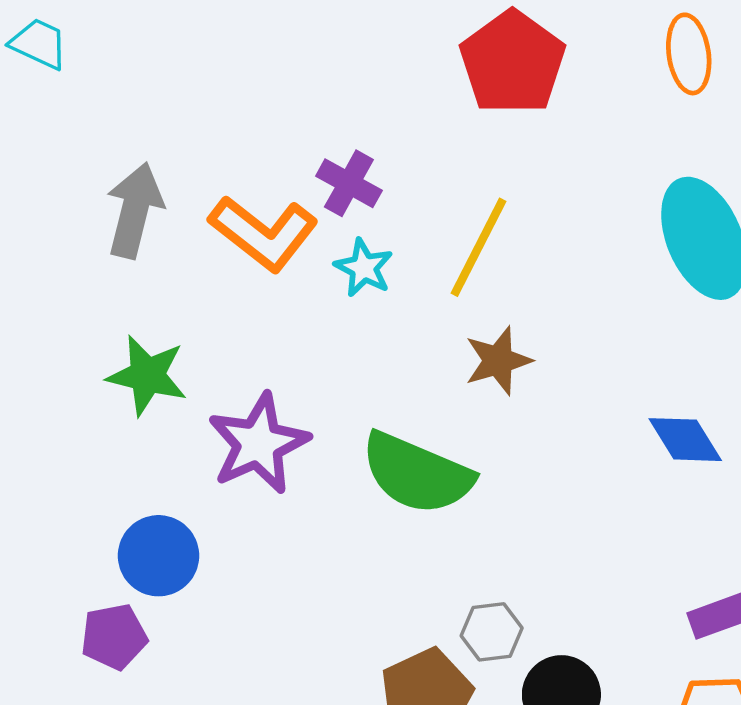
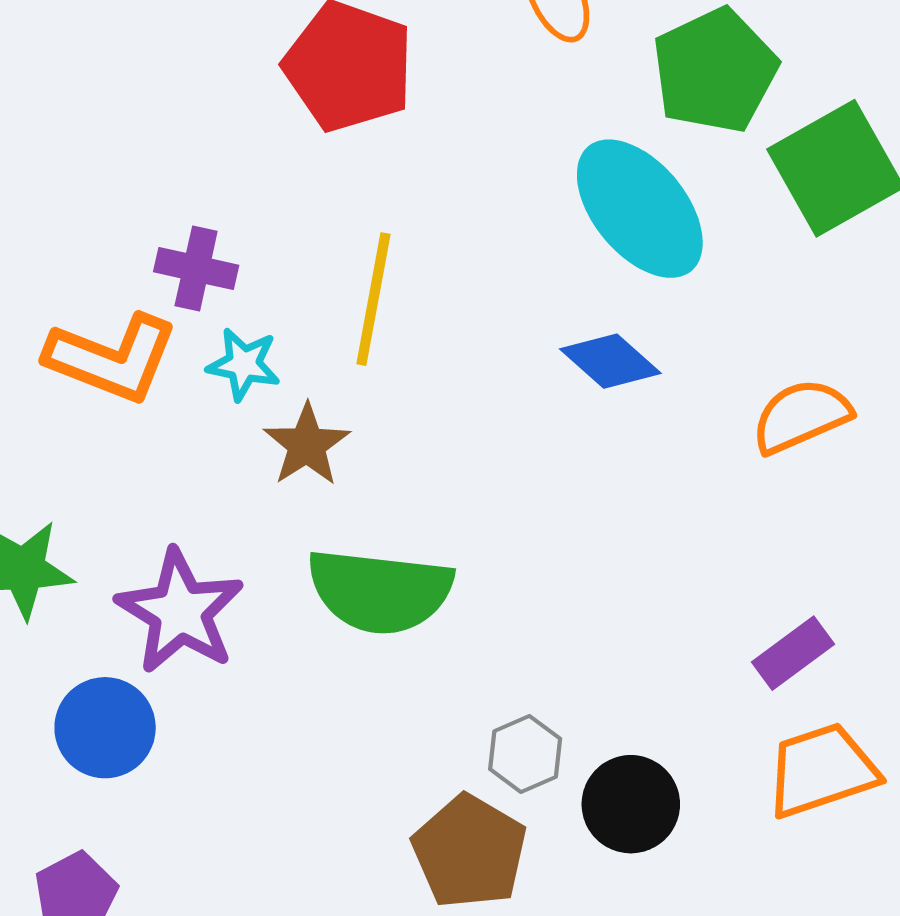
brown star: (498, 361) -> (307, 445), moved
blue diamond: (685, 440) -> (610, 361), moved
blue circle: (158, 556) -> (105, 728), moved

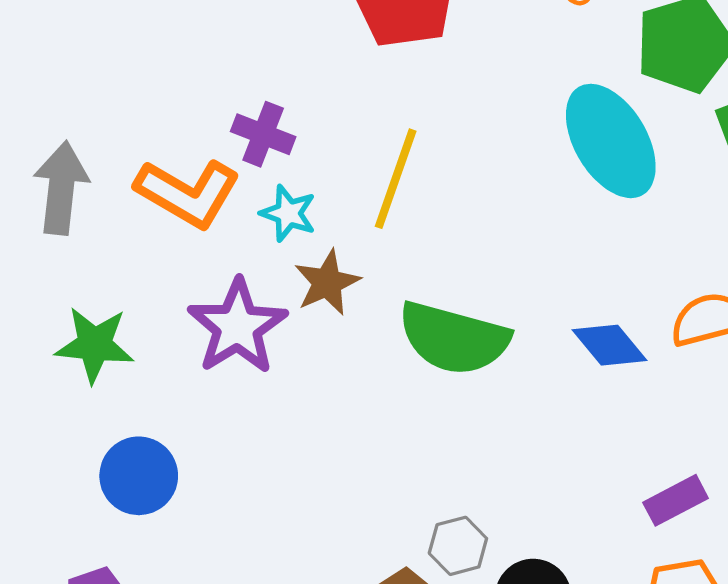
blue diamond: (610, 361) -> (609, 345), moved
green semicircle: (380, 591) -> (454, 338), moved
purple star: (180, 611) -> (237, 327), moved

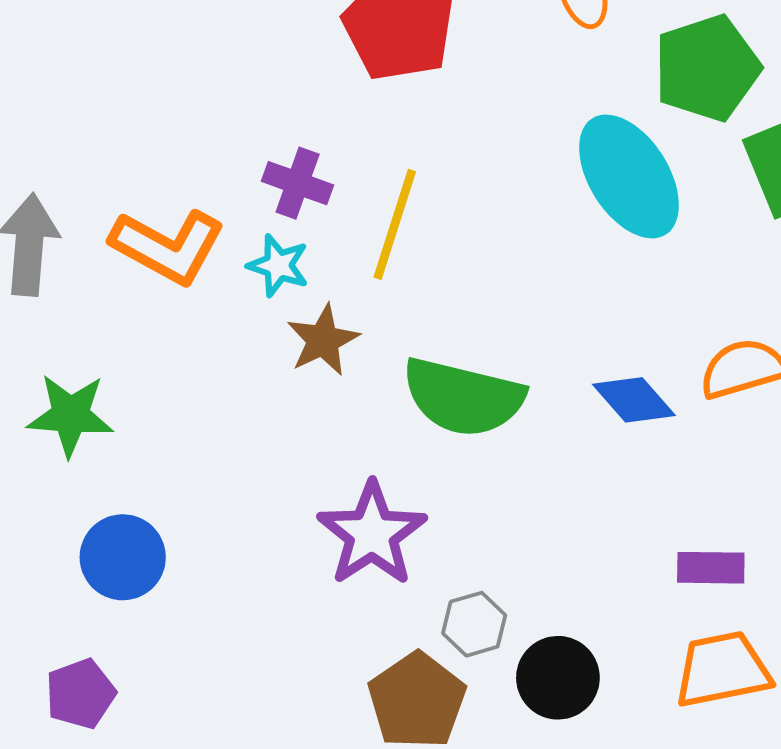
purple cross: (263, 134) -> (298, 183), moved
purple star: (237, 327) -> (372, 534), moved
purple rectangle: (676, 500) -> (711, 568), turned 30

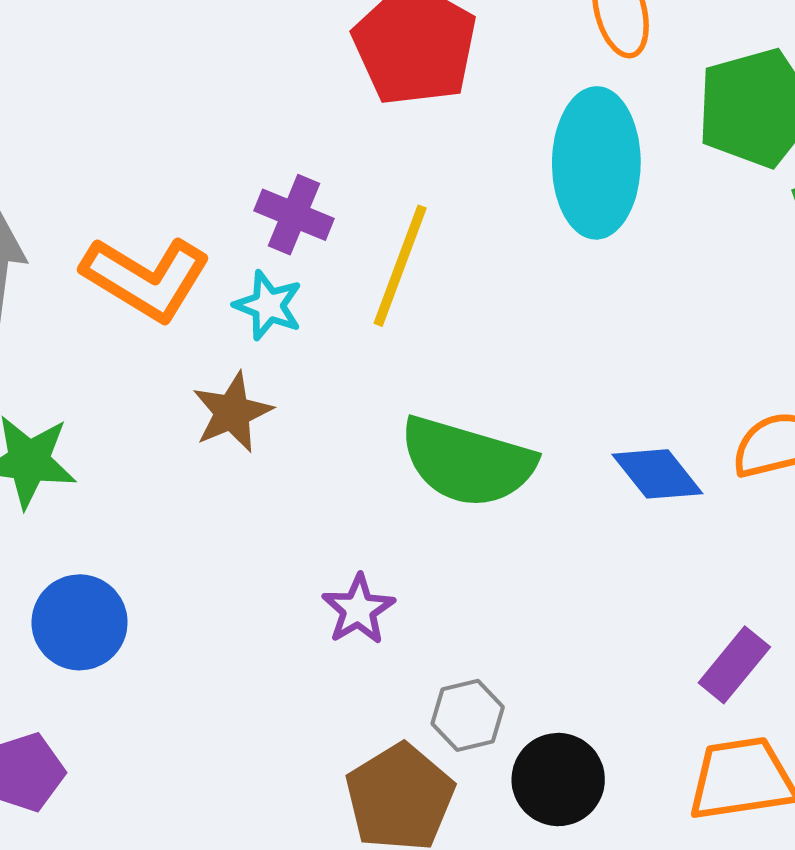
cyan ellipse: (629, 176) -> (596, 163), moved, turned 30
brown star: (323, 340) -> (232, 412), moved
purple star: (372, 534) -> (358, 609), size x0.6
purple rectangle: (711, 568) -> (734, 665), turned -54

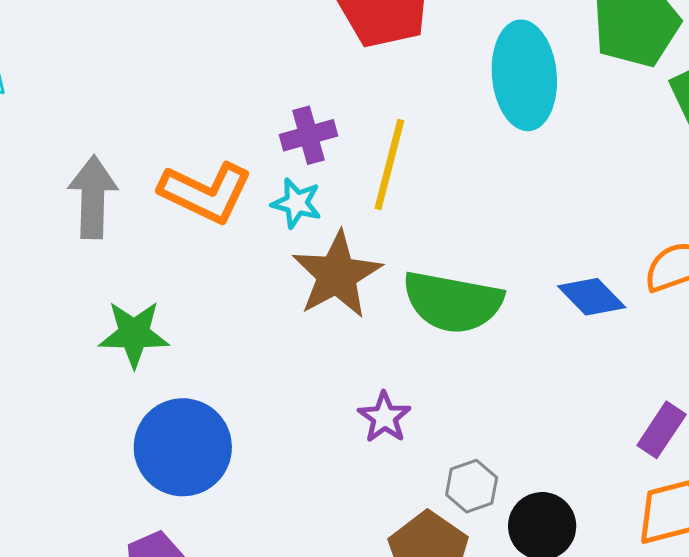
purple cross: (294, 215) -> (309, 135), turned -32
brown star: (232, 412) -> (337, 275), moved, size x1.5
blue circle: (80, 622) -> (183, 447), size x1.4

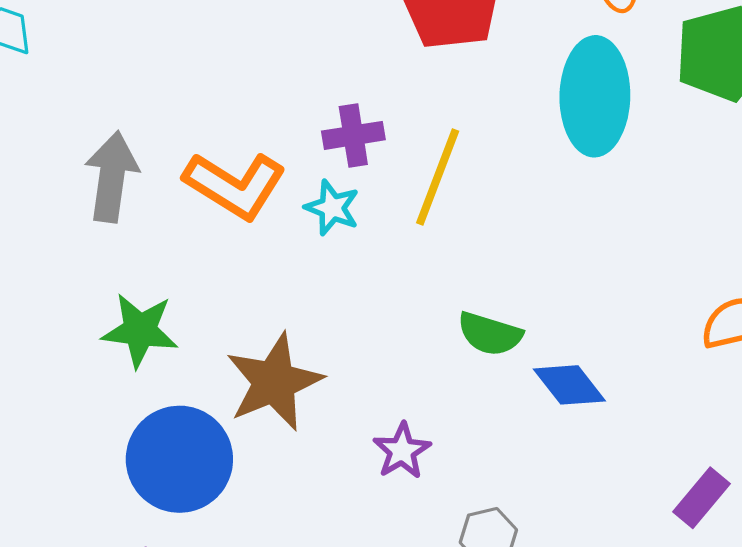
brown star: (337, 275) -> (274, 382), moved
blue diamond: (592, 297) -> (569, 385), moved
green semicircle: (453, 302) -> (490, 334), size x0.6

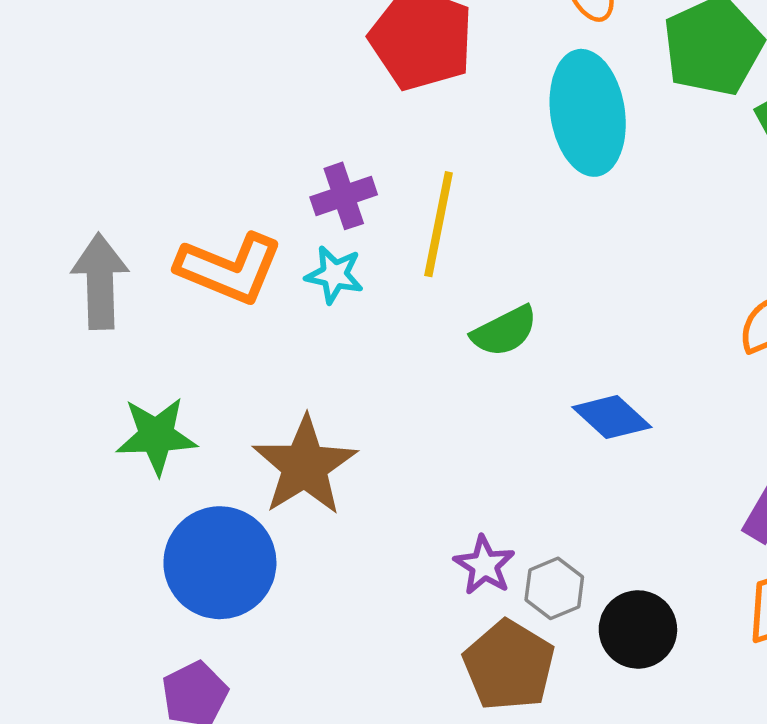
green semicircle: (490, 334) -> (504, 331), moved, turned -34
purple star: (402, 451) -> (484, 565), moved

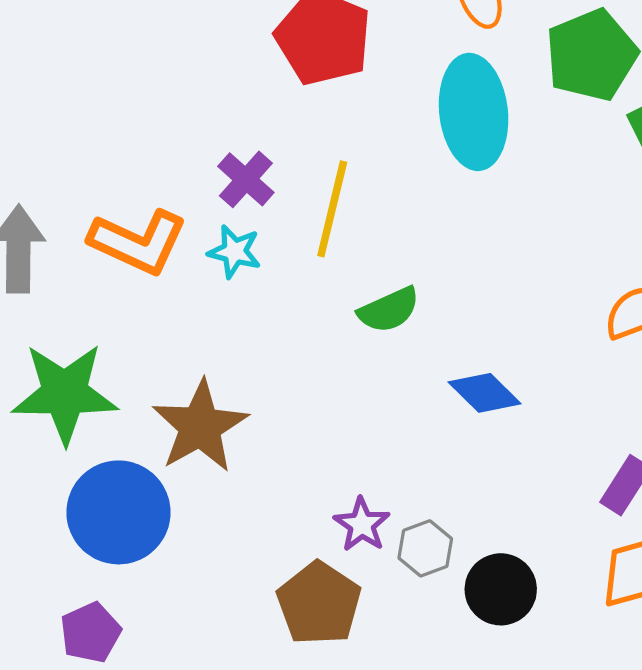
purple cross: (344, 196) -> (246, 179), turned -32
green star: (156, 436) -> (65, 393), size x1.4
brown pentagon: (509, 665) -> (319, 603), moved

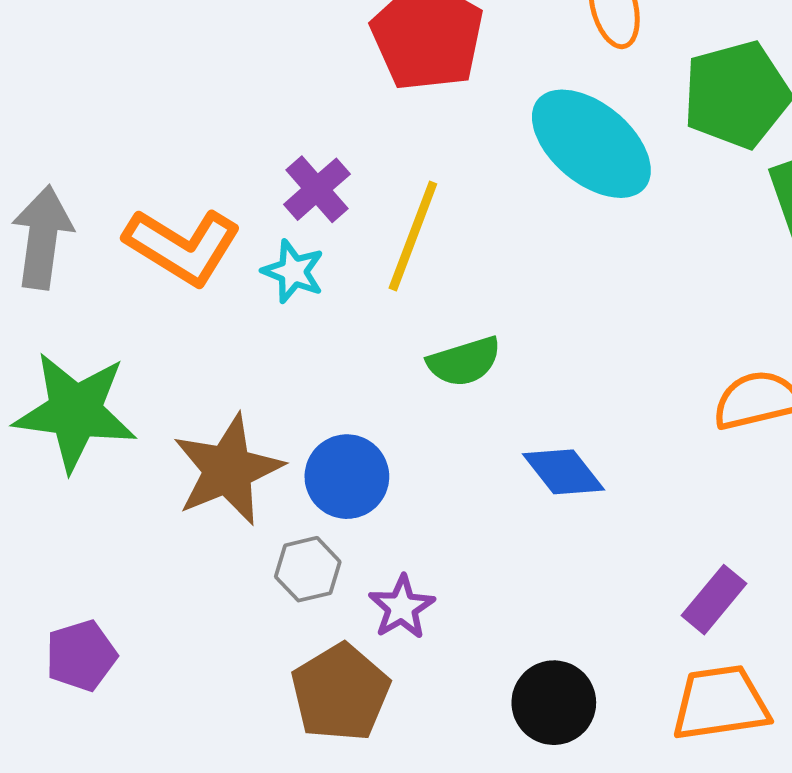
cyan ellipse: (474, 112) -> (591, 144), turned -51
blue circle: (118, 512) -> (347, 477), moved, size x0.7
gray hexagon: (425, 548) -> (308, 569), moved
purple pentagon: (91, 633) -> (81, 656), moved

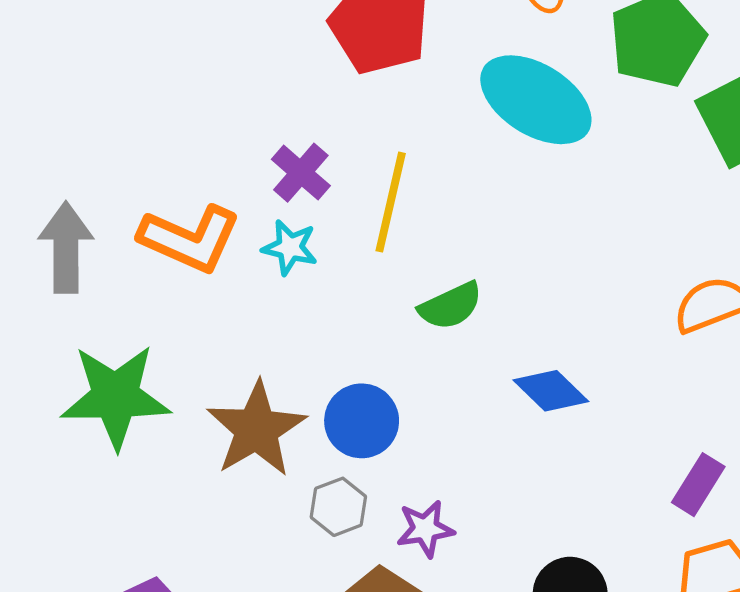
purple star: (402, 607) -> (425, 529), turned 30

